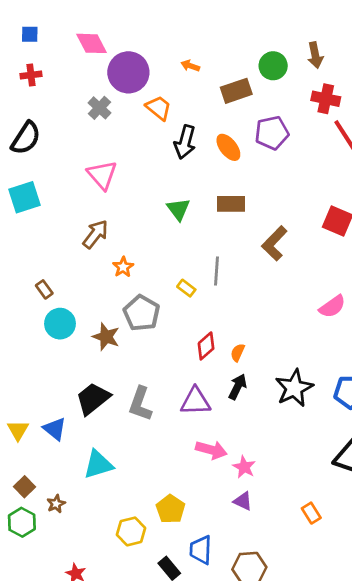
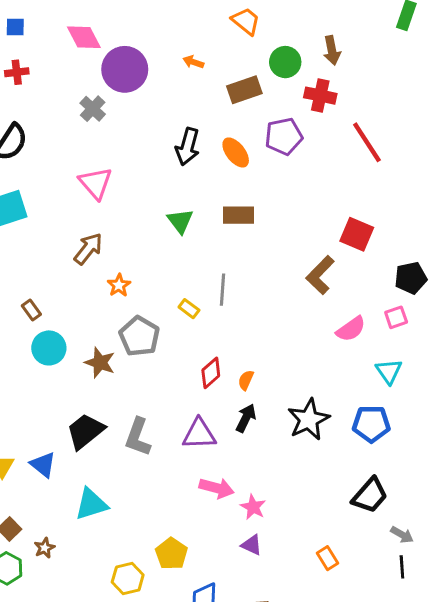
red cross: (326, 99) -> (320, 96), moved
orange trapezoid: (159, 108) -> (246, 21), moved
brown L-shape: (274, 243) -> (320, 275), moved

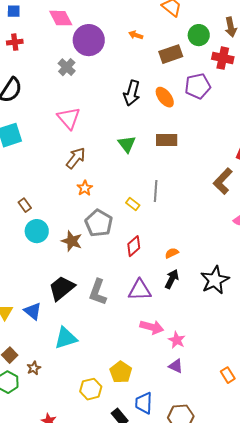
brown arrow: (88, 249) -> (76, 158), moved
red diamond: (211, 373) -> (134, 246), moved
orange semicircle: (246, 380) -> (172, 253), turned 40

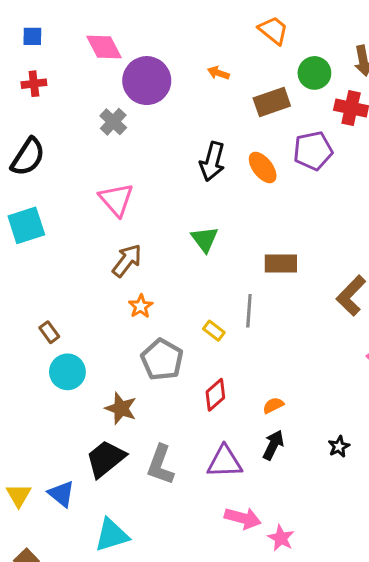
brown rectangle: (167, 140) -> (281, 264), moved
brown star: (72, 241) -> (121, 408), moved
black star: (215, 280) -> (339, 447), size x0.5

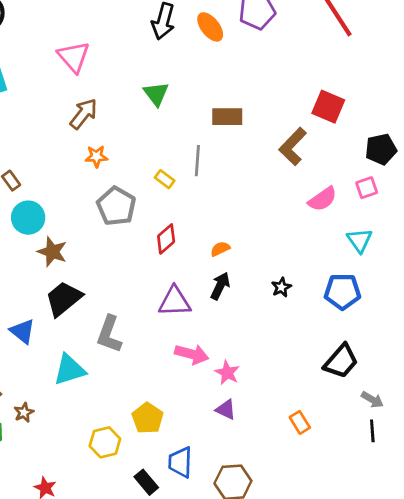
orange star: (141, 306) -> (96, 156), turned 30
brown star: (121, 408) -> (52, 252), moved
gray L-shape: (160, 465) -> (109, 334), moved

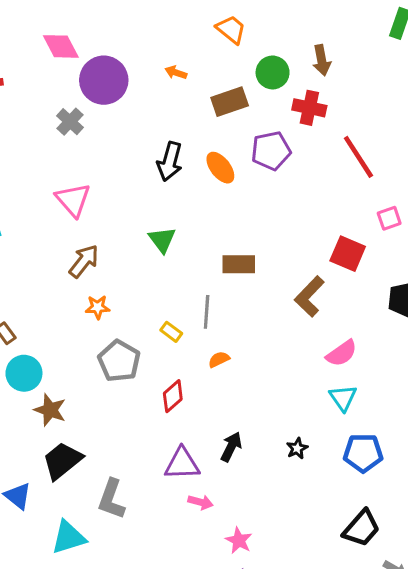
pink square: (367, 188) -> (389, 218), moved
cyan triangle: (360, 240) -> (343, 398), moved
orange semicircle: (220, 249) -> (219, 359), moved
pink arrow: (192, 354) -> (200, 502), moved, size x0.7

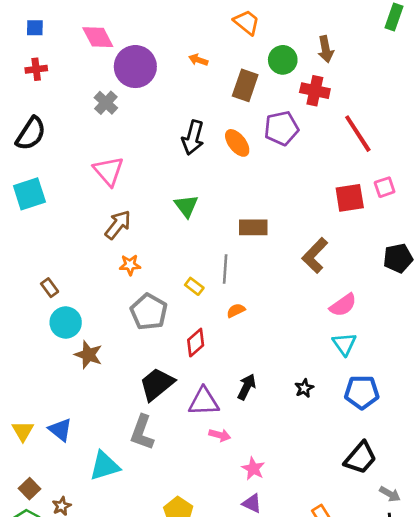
brown rectangle: (230, 102) -> (245, 85), turned -52
red square: (348, 254) -> (350, 198), moved, turned -32
black trapezoid: (62, 461) -> (157, 384), moved

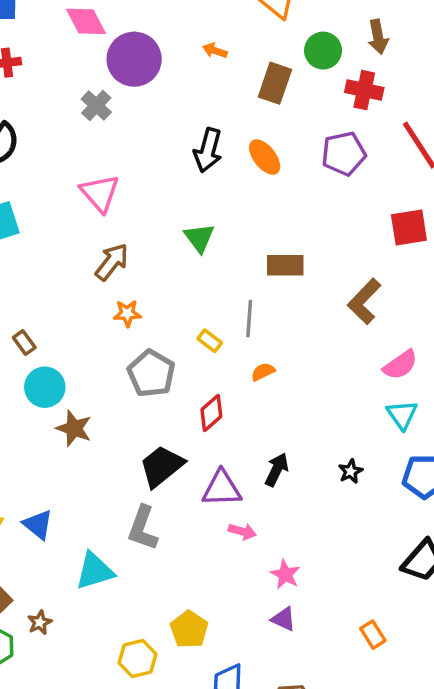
purple pentagon: (281, 128) -> (344, 154), moved

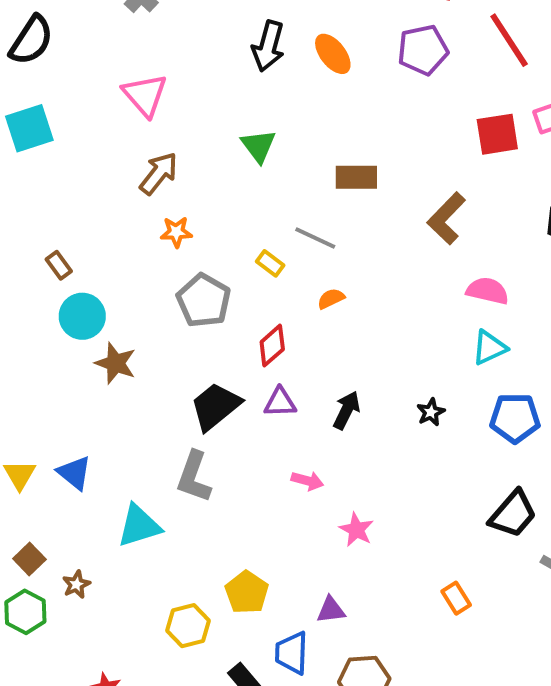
gray line: (249, 318) -> (315, 238), turned -69
pink semicircle: (400, 365) -> (488, 291), turned -132
cyan triangle: (402, 415) -> (489, 348), turned 40
purple triangle: (222, 489) -> (280, 402), moved, size x0.7
purple triangle: (284, 619) -> (331, 610), moved, turned -32

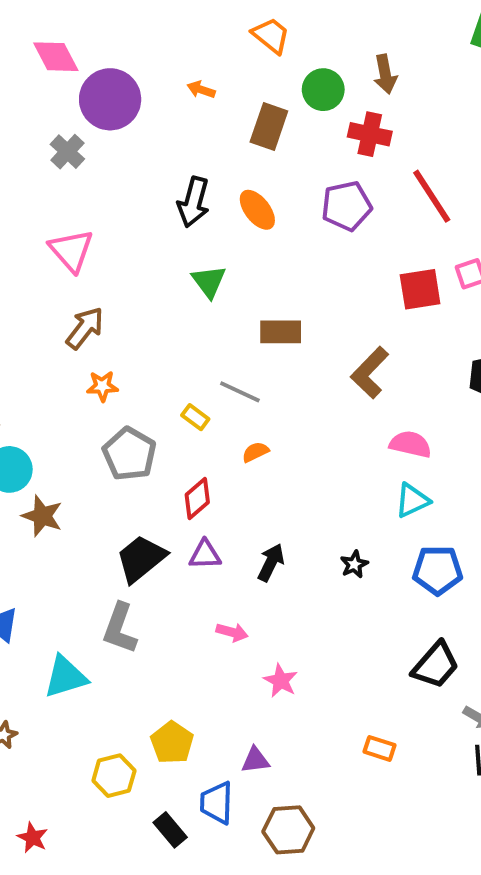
green triangle: (258, 146) -> (209, 281), moved
orange rectangle: (456, 598) -> (379, 748), turned -40

